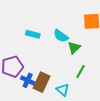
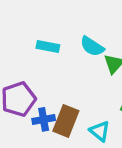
blue cross: (28, 80) -> (44, 119), turned -32

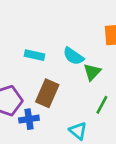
brown rectangle: (66, 121) -> (47, 93), moved

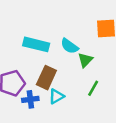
cyan rectangle: (35, 55) -> (36, 44), size x1.5
cyan triangle: (78, 131) -> (56, 96), moved, turned 49

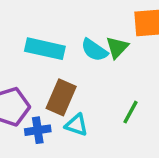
green triangle: (85, 60) -> (117, 47), moved
cyan triangle: (56, 96) -> (76, 125), turned 49

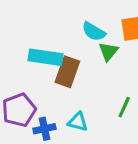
cyan semicircle: (94, 50) -> (94, 32), moved
brown rectangle: (61, 97) -> (67, 72), moved

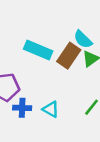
brown rectangle: (67, 72) -> (69, 56), moved

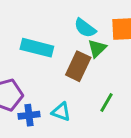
brown rectangle: (69, 56) -> (78, 66), moved

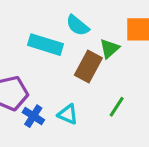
cyan semicircle: (85, 28) -> (78, 25), moved
blue cross: (29, 115) -> (33, 116), turned 36

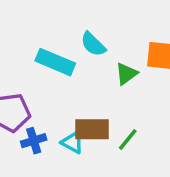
brown rectangle: (88, 67) -> (92, 129), moved, turned 56
blue cross: (33, 116) -> (34, 141), turned 35

